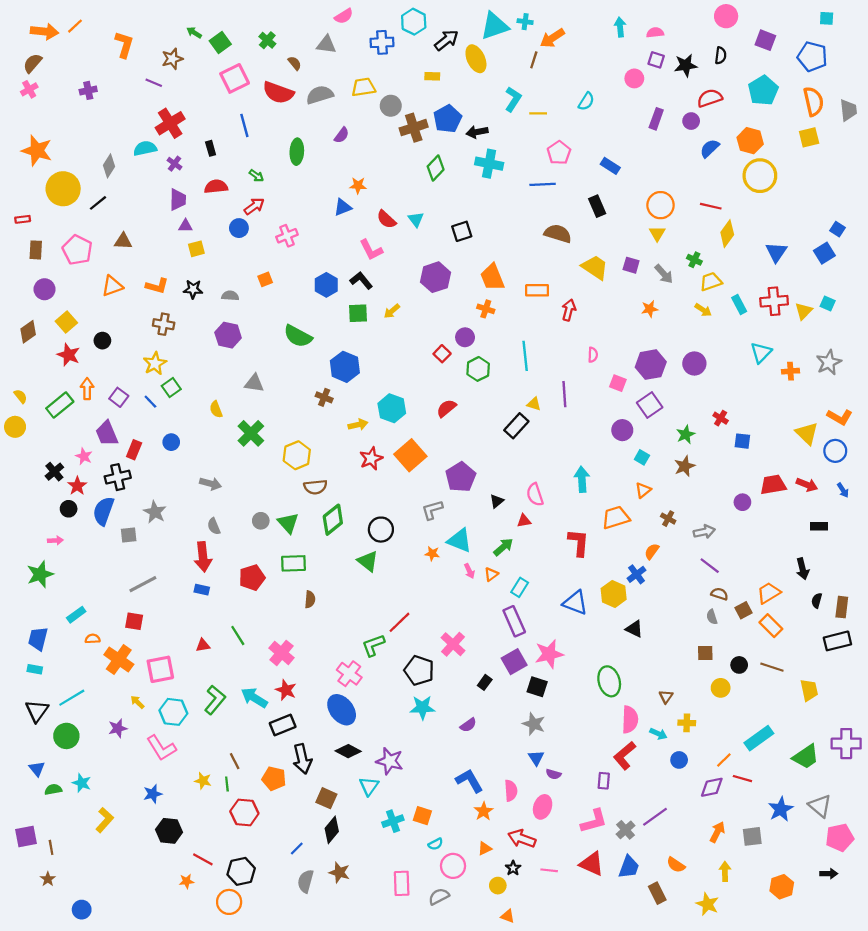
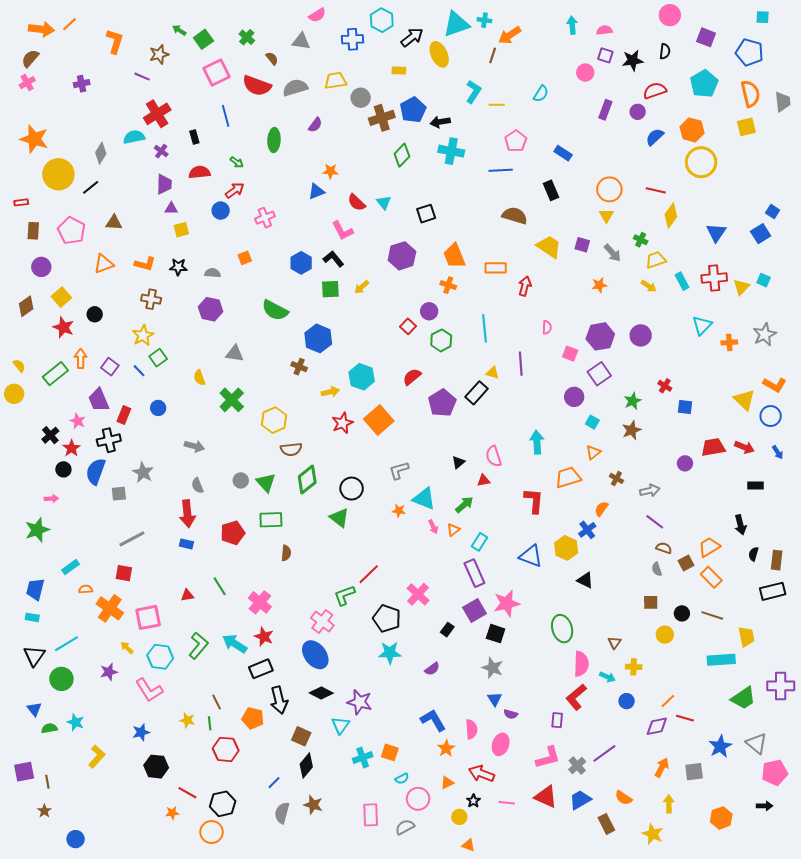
purple pentagon: (461, 477) -> (442, 403), moved
cyan rectangle: (759, 738) -> (721, 660), moved, turned 32
blue trapezoid: (629, 867) -> (580, 800), turned -140

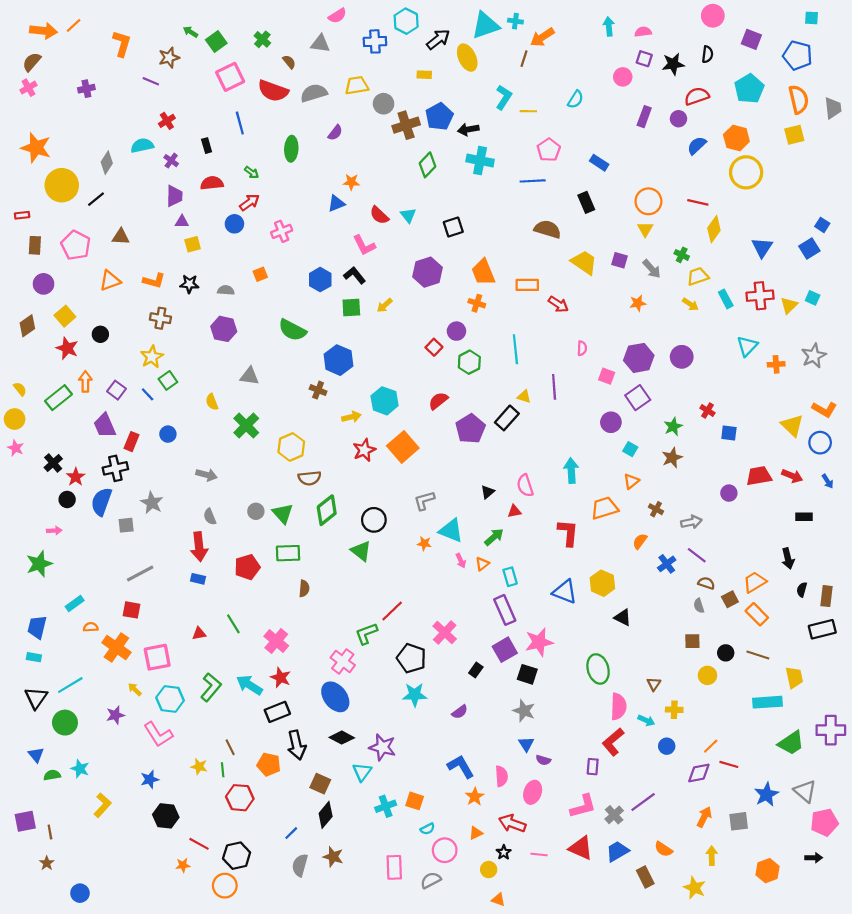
red cross: (157, 114) -> (167, 121), size x0.6
red arrow: (525, 286) -> (558, 304), turned 108
pink star: (78, 421) -> (16, 448), moved
blue cross: (587, 530) -> (667, 564), moved
cyan rectangle: (479, 542) -> (510, 577), turned -48

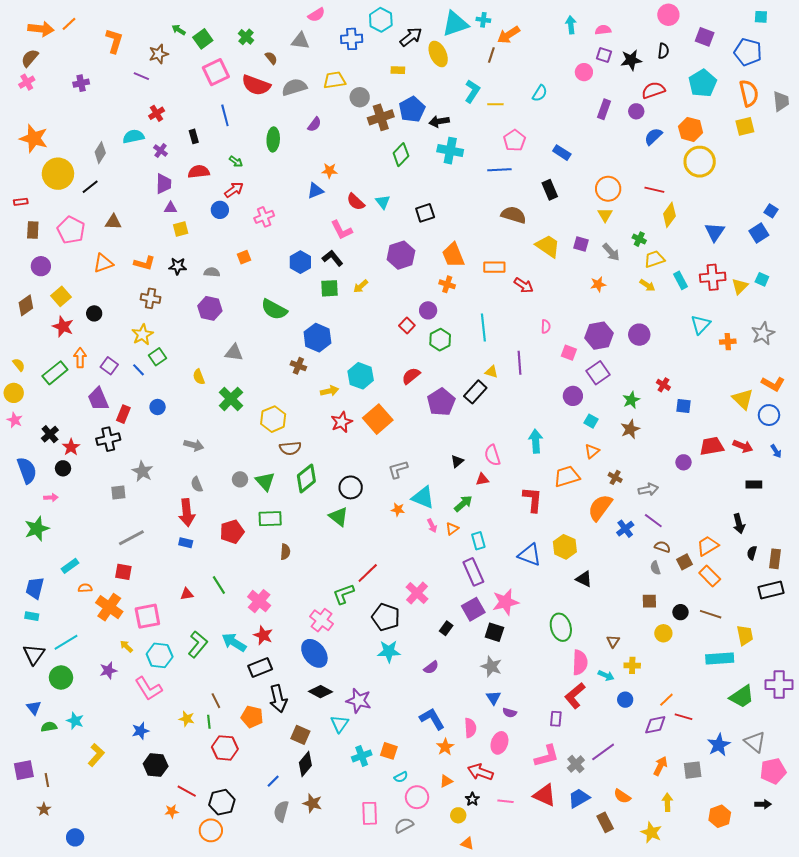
blue semicircle: (101, 502) -> (27, 470), moved, turned 140
orange semicircle: (640, 541) -> (600, 508), size x1.8

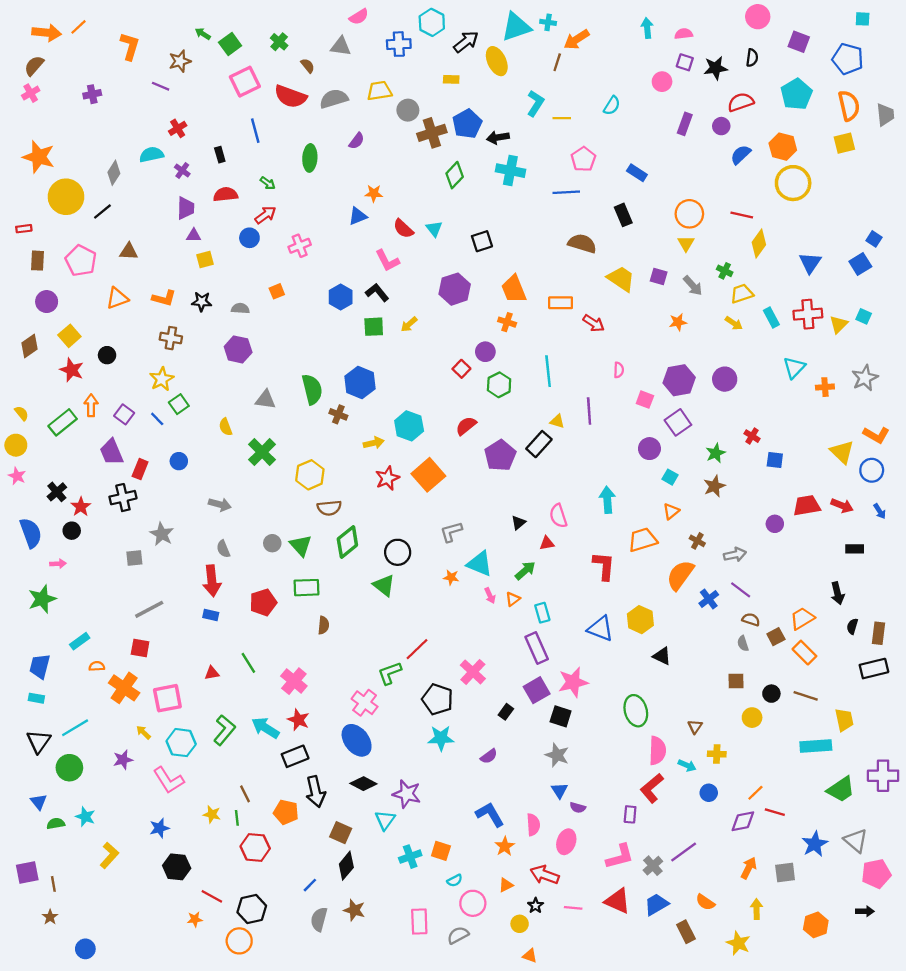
green semicircle: (274, 309) -> (312, 389), moved, turned -132

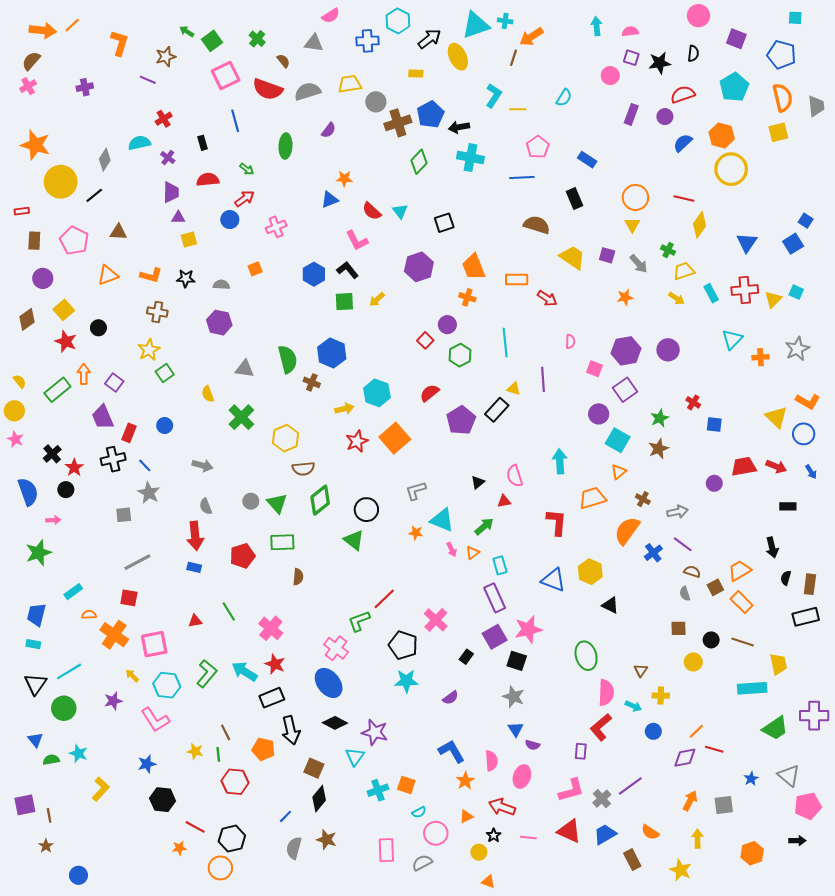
blue line: (157, 419) -> (145, 465), moved
cyan square: (670, 477) -> (618, 440), size x1.6
blue star: (815, 844) -> (751, 779), size x0.6

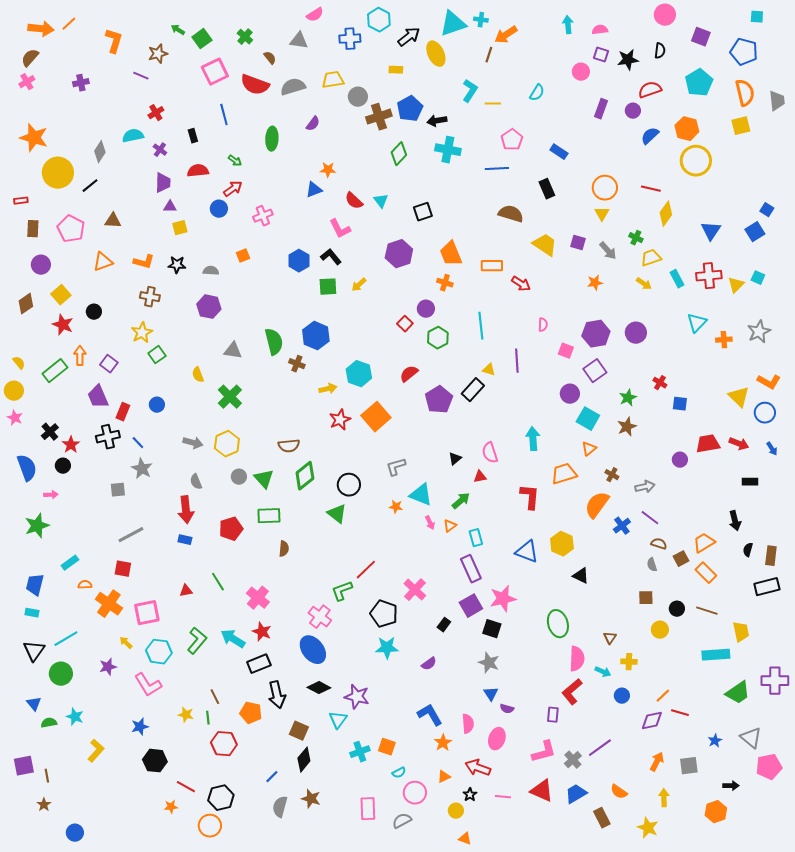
yellow hexagon: (286, 438) -> (227, 444), moved
black arrow: (797, 841) -> (731, 786), moved

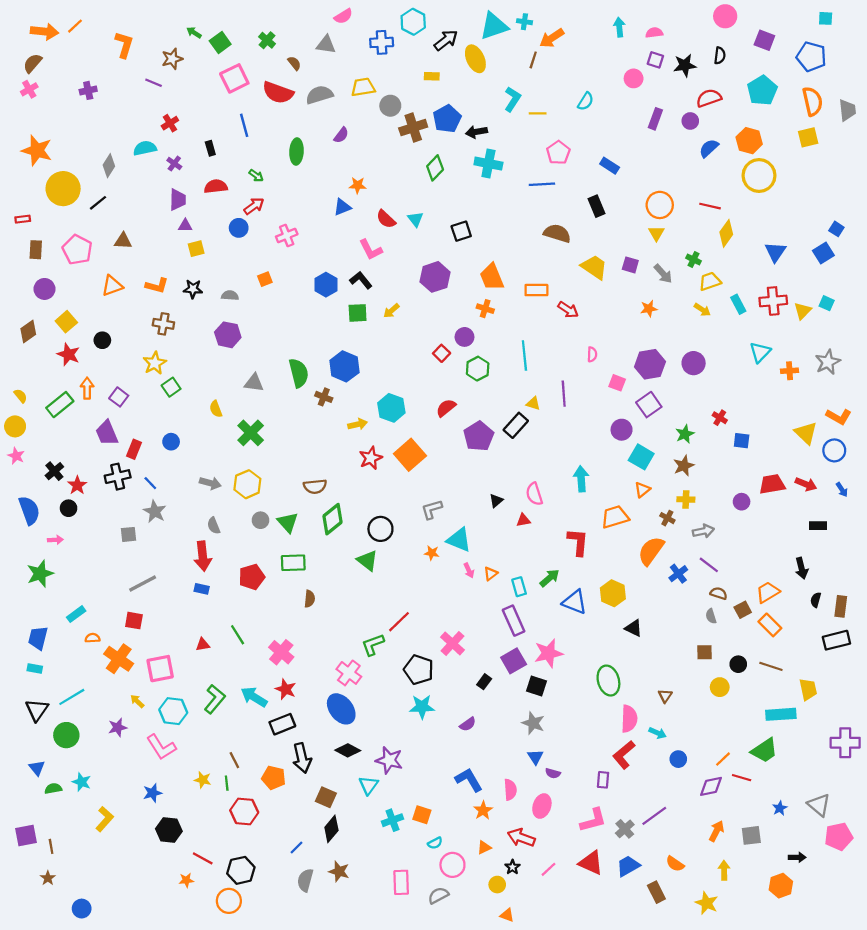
green arrow: (461, 501) -> (550, 578), moved
yellow cross: (629, 662) -> (686, 499), moved
green trapezoid: (738, 693) -> (764, 750), moved
pink line: (503, 797) -> (548, 869), turned -49

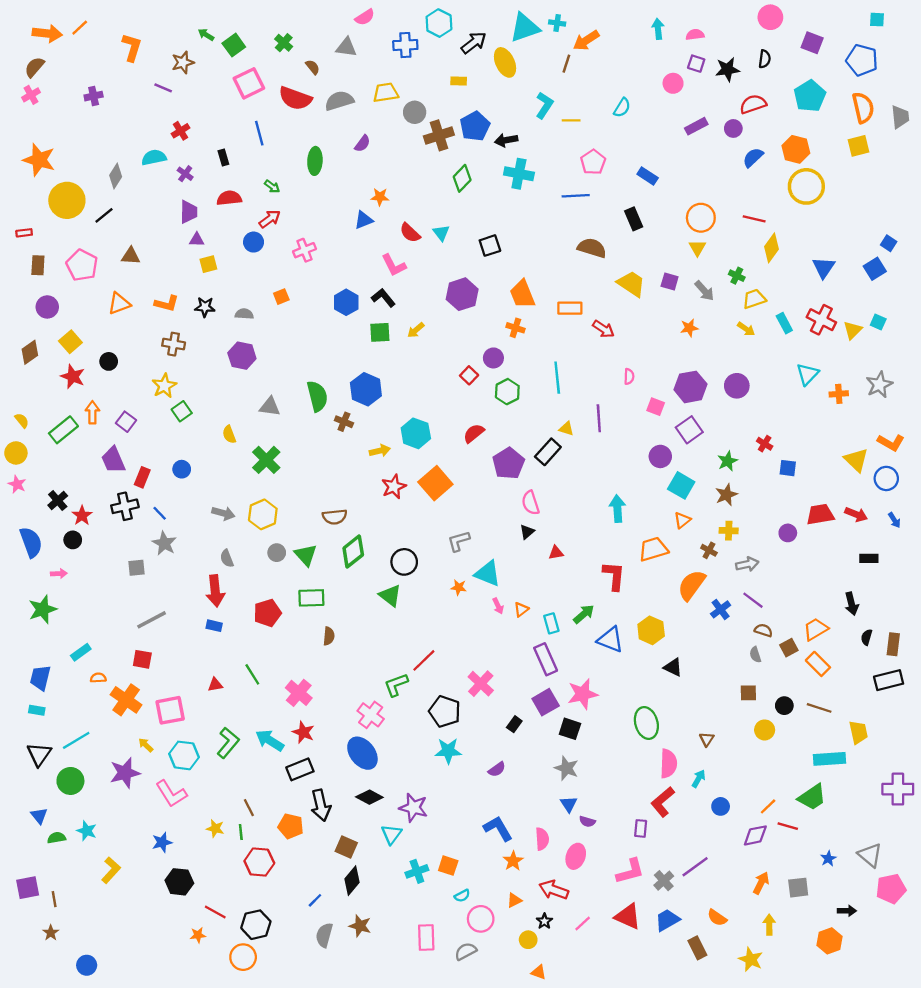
purple rectangle: (655, 119) -> (696, 126), turned 42
red cross: (773, 301) -> (821, 320), turned 32
pink semicircle: (534, 494) -> (530, 503), moved
purple star: (118, 727) -> (125, 773), size x1.5
cyan arrow: (658, 733) -> (699, 779), turned -84

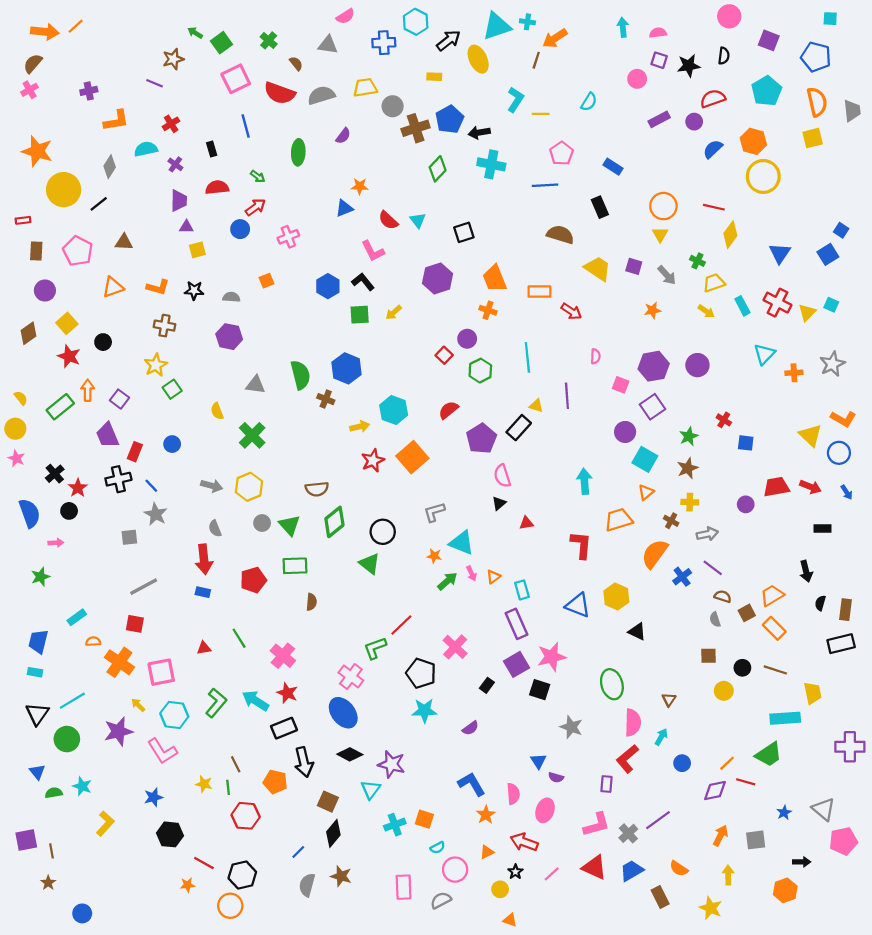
orange L-shape: (132, 47) -> (116, 121), moved, turned 64
green star: (43, 609) -> (41, 577), size x0.7
green arrow: (584, 614) -> (447, 581), moved
gray star: (566, 768) -> (571, 727), moved

